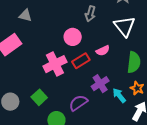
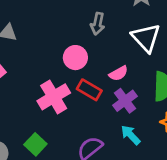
red rectangle: (81, 61) -> (89, 90), turned 66
purple cross: (100, 84) -> (125, 101), moved
cyan arrow: (119, 95) -> (131, 135), moved

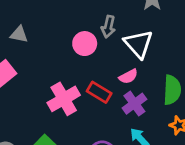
white triangle: (146, 38) -> (139, 44), moved
pink circle: (75, 58) -> (85, 44), moved

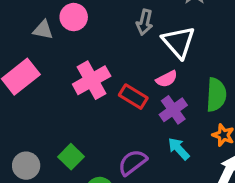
pink circle: (85, 44) -> (74, 17), moved
pink cross: (64, 99) -> (92, 80), moved

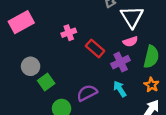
pink semicircle: (167, 79) -> (130, 42), moved
pink cross: (92, 80) -> (69, 33), size x0.6
gray circle: (26, 166) -> (31, 66), moved

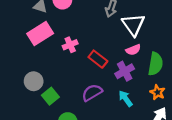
pink rectangle: (21, 22) -> (40, 34), moved
purple semicircle: (87, 93) -> (92, 93), moved

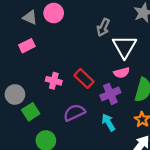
pink rectangle: (40, 34) -> (27, 46), size x0.6
pink cross: (70, 45) -> (54, 81), moved, turned 32

